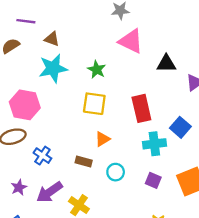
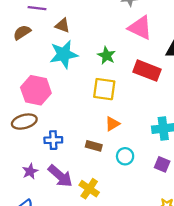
red rectangle: (141, 108) -> (147, 71), moved, turned -56
blue cross: (42, 156) -> (53, 140), turned -36
purple arrow: (50, 192) -> (60, 176), turned -104

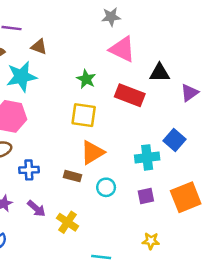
cyan star: (64, 54) -> (21, 77), moved
orange triangle: (112, 124) -> (92, 152), size x1.5
purple square: (162, 164) -> (146, 196), turned -35
purple arrow: (60, 176) -> (36, 208), size x0.7

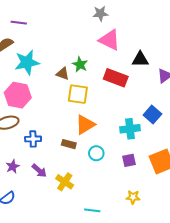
brown triangle: (39, 47) -> (63, 74), moved

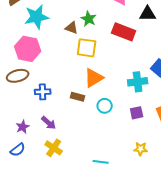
purple star: (13, 167) -> (23, 127), moved
yellow cross: (65, 182) -> (54, 148), moved

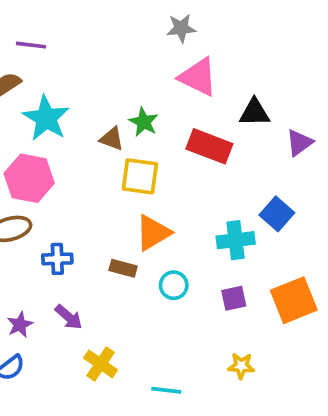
cyan star: (37, 17) -> (46, 118), turned -30
yellow cross: (54, 148) -> (101, 364), moved

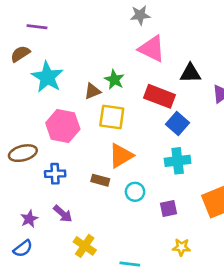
brown triangle: (112, 139) -> (92, 91), turned -42
pink hexagon: (29, 178) -> (63, 126), moved
blue square: (277, 214) -> (178, 123), moved
purple square: (234, 298) -> (169, 209), moved

